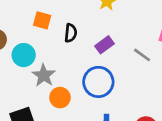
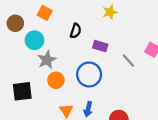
orange square: (42, 20) -> (45, 13), moved
purple rectangle: (104, 45) -> (100, 46), turned 40

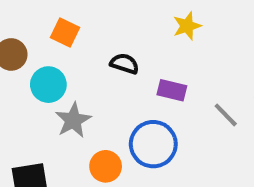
black semicircle: (76, 31) -> (124, 64), turned -88
orange circle: (56, 80) -> (106, 166), moved

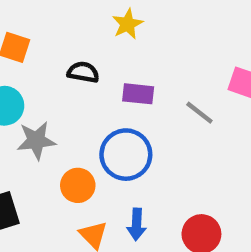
yellow star: (187, 26) -> (127, 24), moved
gray star: (73, 120) -> (36, 140), turned 30

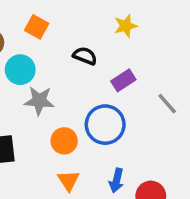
purple rectangle: (138, 94) -> (123, 80), turned -50
blue arrow: (137, 224) -> (116, 180), moved

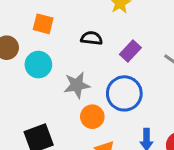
gray star: (39, 101) -> (77, 85), moved

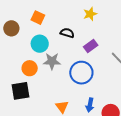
cyan circle: (38, 65) -> (40, 44), moved
orange circle: (92, 117) -> (30, 68), moved

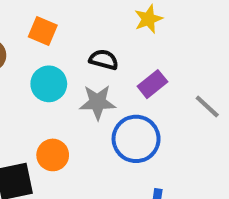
gray star: (52, 61) -> (98, 102), moved
orange circle: (30, 68) -> (53, 155), moved

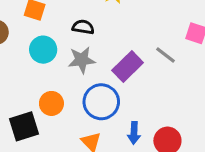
purple rectangle: (152, 84) -> (128, 66), moved, size x1.4
blue circle: (136, 139) -> (101, 102), moved

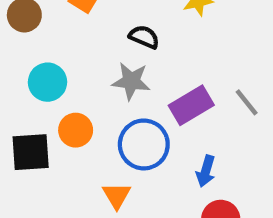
cyan circle: (43, 50) -> (47, 82), moved
blue arrow: (134, 133) -> (206, 171), moved

